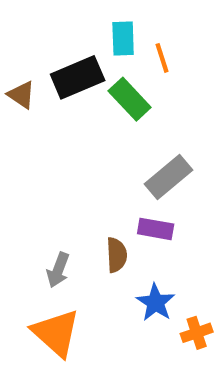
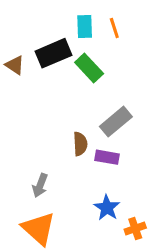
orange line: (162, 58) -> (114, 28), moved
brown semicircle: (117, 255) -> (80, 144), moved

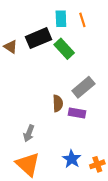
blue star: (107, 208) -> (72, 159), moved

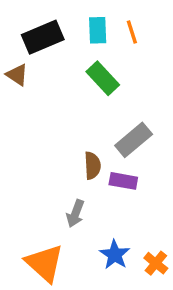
black rectangle: (38, 38) -> (43, 37), moved
gray arrow: (29, 133) -> (75, 214), moved
orange cross: (97, 164) -> (156, 263), turned -32

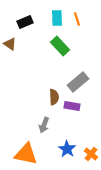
black rectangle: (43, 37) -> (25, 22), size x0.7
orange triangle: (45, 263) -> (26, 154), turned -30

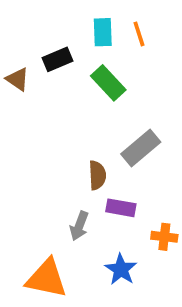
black rectangle: (25, 22) -> (57, 59), moved
purple rectangle: (72, 106) -> (121, 208), moved
orange cross: (91, 154) -> (164, 237), moved, turned -32

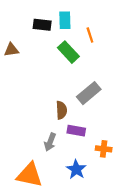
orange line: (139, 34) -> (90, 35), moved
black rectangle: (57, 59) -> (42, 25), moved, turned 30
brown triangle: (18, 79) -> (11, 50), turned -42

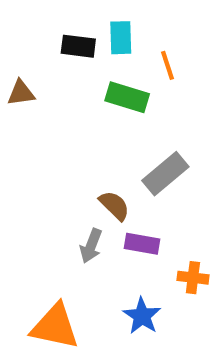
green rectangle: (68, 52) -> (127, 97), turned -30
brown semicircle: (61, 110) -> (114, 205), turned -42
gray arrow: (50, 142) -> (91, 246), moved

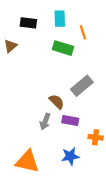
black rectangle: (78, 46) -> (28, 23), moved
brown triangle: (21, 93) -> (10, 46), turned -32
blue star: (142, 316) -> (70, 156), turned 30

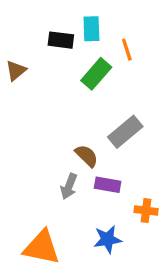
black rectangle: (28, 23) -> (61, 40), moved
green rectangle: (63, 48) -> (96, 74), turned -66

